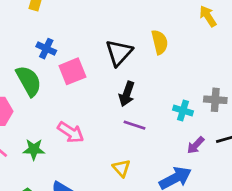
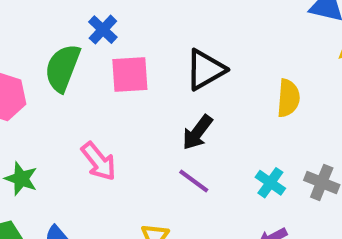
yellow semicircle: (160, 42) -> (288, 98), moved
green semicircle: (29, 81) -> (63, 68), turned -148
green star: (34, 149) -> (21, 179), moved

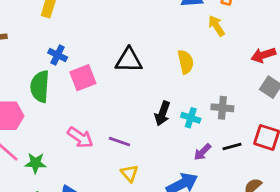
black triangle: (205, 70) -> (129, 60), turned 48
black arrow: (197, 132) -> (162, 113), moved
purple line: (194, 181) -> (119, 142), moved

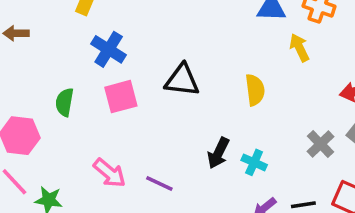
blue cross: (58, 55) -> (109, 49), moved, size x1.4
green semicircle: (40, 86) -> (65, 102), size x0.7
gray cross: (222, 108) -> (321, 144), moved, turned 35

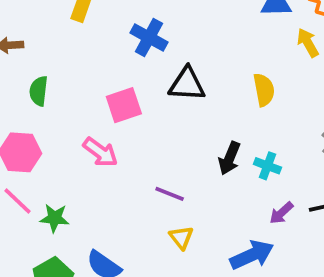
blue cross: (109, 49) -> (149, 38), moved
green semicircle: (65, 102) -> (39, 91), moved
pink arrow: (110, 173) -> (100, 152), moved

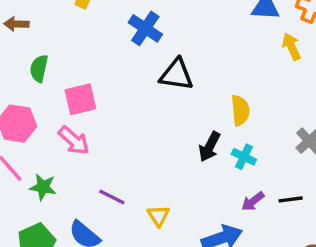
yellow semicircle: (264, 90) -> (240, 110), moved
pink square: (124, 105) -> (80, 99), moved
pink arrow: (100, 152) -> (74, 140), moved
purple line: (170, 194) -> (112, 197), moved

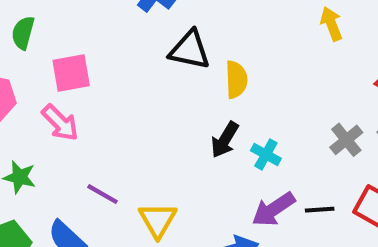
yellow semicircle: (240, 110) -> (236, 80), moved
purple arrow: (253, 201) -> (273, 209), size x1.5
yellow triangle: (158, 216) -> (158, 220), size x1.4

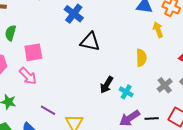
yellow semicircle: (236, 80) -> (141, 58), moved

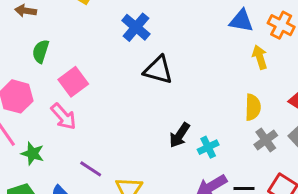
pink square: (33, 52) -> (73, 82), turned -30
yellow semicircle: (141, 58) -> (253, 107), moved
cyan cross: (126, 92) -> (208, 147), turned 32

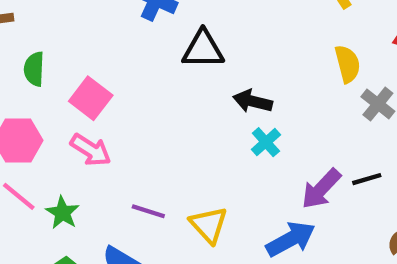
black arrow: (180, 135) -> (253, 101), moved, turned 85
cyan cross: (208, 147) -> (266, 142), moved
green star: (33, 154) -> (62, 213), turned 30

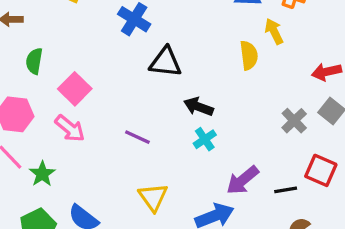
yellow semicircle: (348, 64) -> (249, 55), moved
black line: (367, 179) -> (286, 190), moved
purple line: (148, 211) -> (137, 137), moved

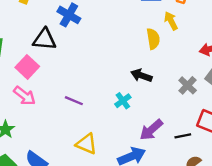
black triangle: (165, 62) -> (44, 39), moved
black arrow: (198, 107) -> (141, 76), moved
yellow triangle: (153, 197) -> (87, 144), turned -30

